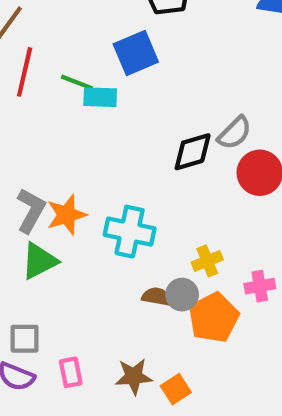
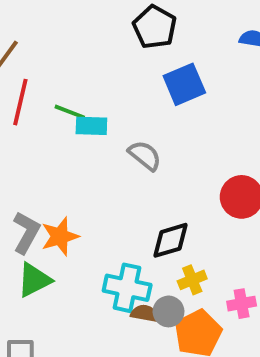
blue square: (136, 53) -> (184, 84), moved
gray semicircle: (235, 133) -> (145, 155), moved, turned -96
black diamond: (193, 152) -> (170, 240), moved
cyan cross: (130, 232) -> (127, 288), moved

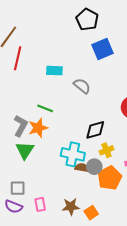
green line: (70, 112) -> (45, 108), moved
green triangle: (34, 280) -> (25, 150), turned -30

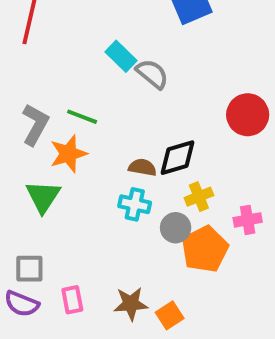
cyan rectangle: (54, 71) -> (121, 56), moved, turned 42
gray L-shape: (21, 126) -> (35, 124), moved
cyan cross: (73, 154) -> (135, 204), size x0.7
brown semicircle: (82, 168) -> (142, 167), moved

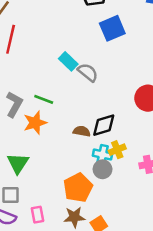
green triangle: (43, 197) -> (18, 163), moved
cyan cross: (135, 204) -> (103, 155), moved
orange pentagon: (205, 249) -> (78, 188), moved

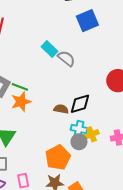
green line: (44, 99) -> (20, 87), moved
yellow cross: (117, 150) -> (92, 134), moved

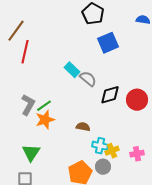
green line: (20, 87) -> (44, 106), turned -56
black diamond: (80, 104) -> (110, 95), moved
gray circle: (79, 142) -> (103, 167), moved

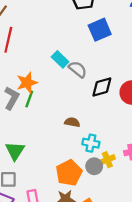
green line: (44, 106) -> (29, 99), turned -35
orange star: (45, 120) -> (27, 83), moved
yellow cross: (112, 151) -> (107, 160), moved

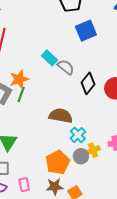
black diamond: (102, 87) -> (88, 83), turned -35
brown semicircle: (72, 122) -> (61, 116), size x1.6
cyan cross: (91, 143) -> (78, 135), turned 35

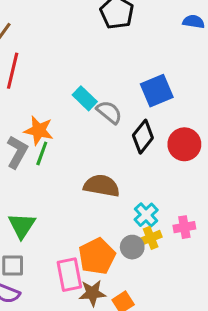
blue square: (86, 31) -> (157, 91), moved
orange star: (19, 79) -> (39, 130), turned 30
cyan cross: (78, 135) -> (146, 215), moved
pink rectangle: (24, 185) -> (69, 275), moved, size x1.5

